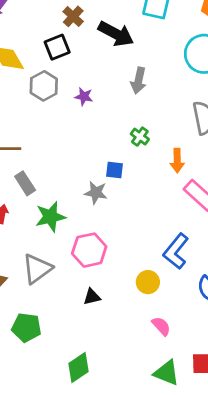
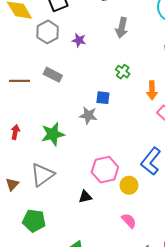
gray rectangle: (25, 183) -> (53, 75), moved, turned -30
pink hexagon: (89, 250) -> (105, 170), moved
pink semicircle: (161, 326) -> (129, 221), moved

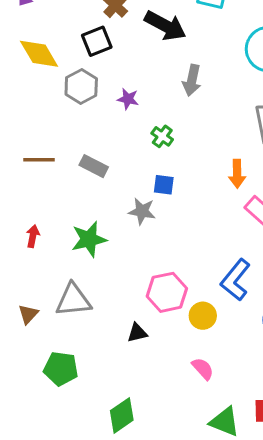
green cross: (123, 72) -> (162, 136), moved
gray rectangle: (53, 75) -> (94, 166), moved
gray triangle: (42, 175) -> (73, 300), turned 30

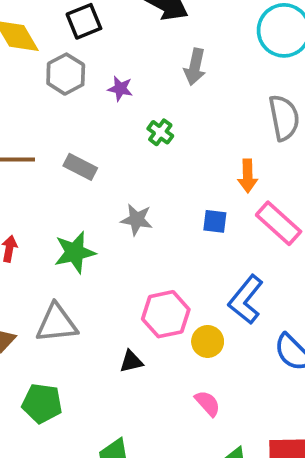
blue square: (164, 185) -> (215, 221), moved

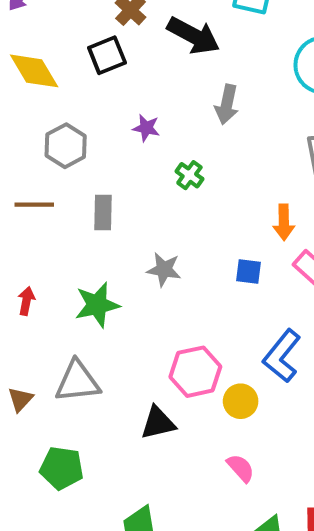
gray hexagon: (66, 74) -> (66, 146), moved
gray rectangle: (80, 167) -> (103, 213), turned 64
black triangle: (131, 361) -> (158, 423), size x1.4

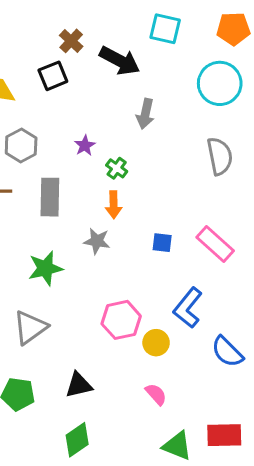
purple star: (146, 128) -> (85, 146), moved, turned 30
gray rectangle: (103, 213) -> (50, 197), size x1.4
orange arrow: (284, 222) -> (114, 205), moved
gray triangle: (77, 382) -> (30, 327), turned -30
black triangle: (158, 423) -> (79, 385), moved

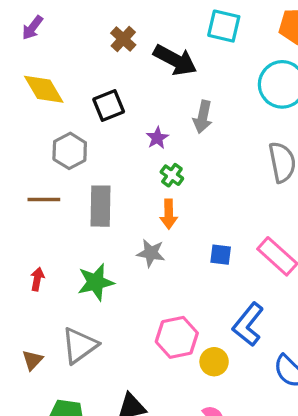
black square: (53, 76) -> (109, 105), moved
purple star: (85, 146) -> (157, 138), moved

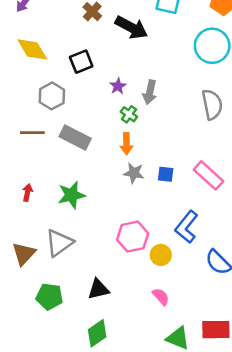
gray arrow: (203, 117) -> (150, 92), moved
gray rectangle: (101, 206) -> (75, 138), turned -64
gray star: (151, 253) -> (134, 173), moved
brown triangle: (32, 360) -> (24, 254), size x1.5

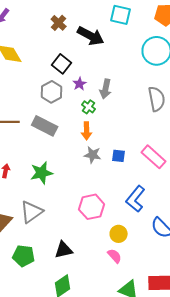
black square: (81, 62) -> (62, 64), moved, turned -30
gray hexagon: (52, 96) -> (52, 92), moved
yellow circle: (161, 255) -> (119, 234), moved

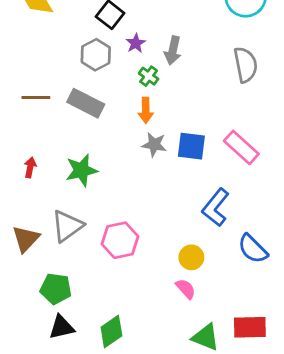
blue square: (119, 156) -> (191, 146), size x1.5
pink hexagon: (92, 207) -> (120, 240), moved
black triangle: (64, 250) -> (62, 327), moved

